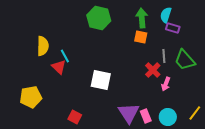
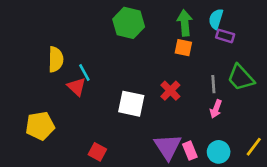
gray line: (164, 56) -> (213, 84), moved
red cross: (153, 70) -> (170, 91), moved

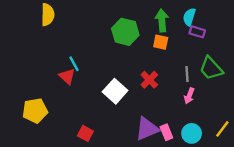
green hexagon: (129, 23) -> (125, 32), moved
yellow semicircle: (56, 59) -> (48, 15), moved
white square: (131, 104) -> (115, 91), turned 30
purple triangle: (168, 147) -> (147, 129), turned 40

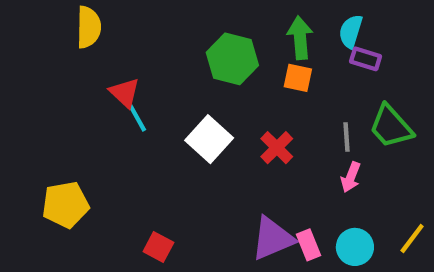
red triangle: (67, 76) -> (125, 93), moved
white square: (115, 91) -> (209, 139), moved

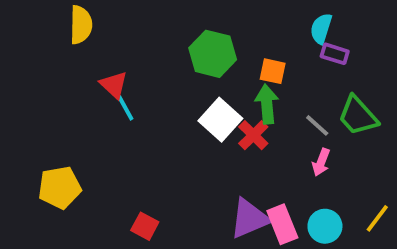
green arrow: (300, 38) -> (267, 104), moved
gray line: (347, 137) -> (317, 125), turned -44
white square: (209, 139) -> (220, 120), moved
pink rectangle: (308, 245) -> (282, 224), size x1.4

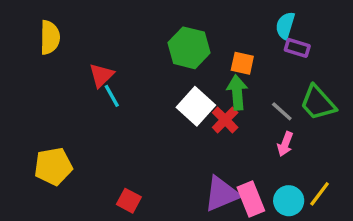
yellow semicircle: (81, 25) -> (50, 37), moved
red triangle: (114, 85) -> (101, 75), turned 32
yellow line: (377, 218) -> (320, 194), moved

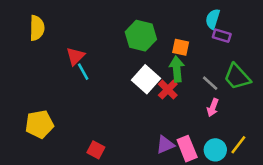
purple triangle: (222, 194) -> (165, 145), size x0.7

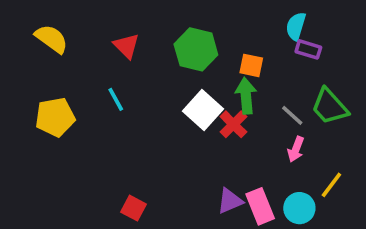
yellow semicircle: (37, 28) -> (52, 39), turned -55
red triangle: (75, 56) -> (126, 46), moved, turned -30
yellow pentagon: (39, 124) -> (55, 117), moved
yellow line: (238, 145) -> (331, 185), moved

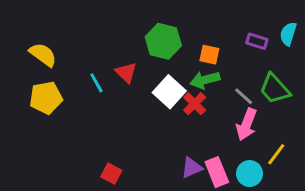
cyan semicircle: (296, 26) -> (288, 34), moved
yellow semicircle: (52, 39) -> (43, 55), moved
red triangle: (126, 46) -> (126, 72), moved
green arrow: (246, 96) -> (205, 80), turned -100
pink arrow: (296, 149) -> (247, 124), size x1.5

